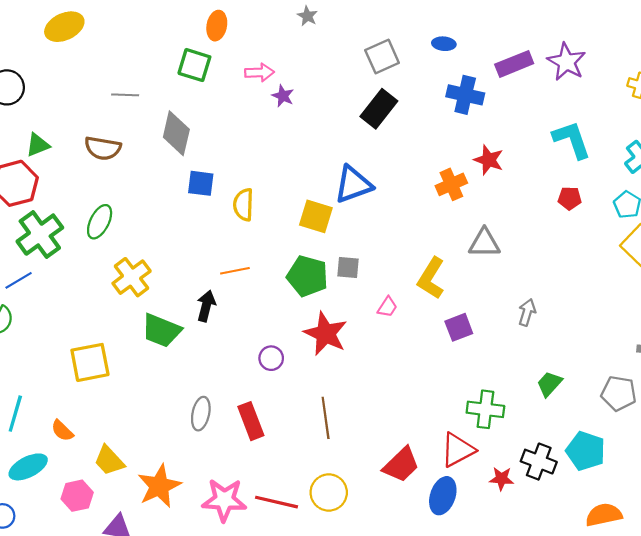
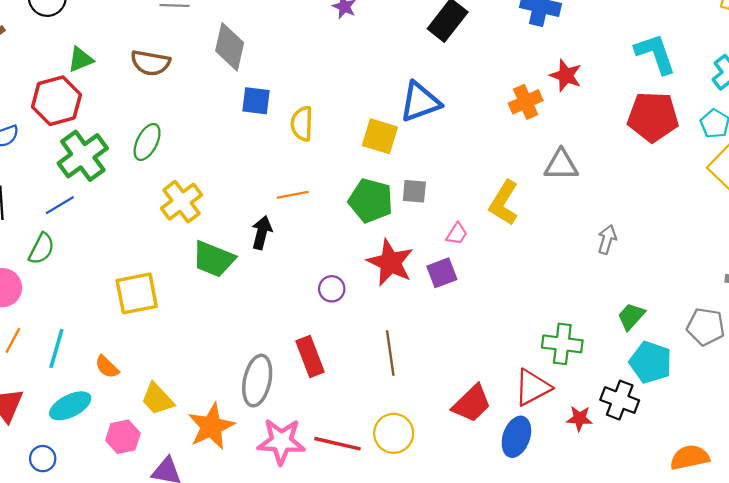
red pentagon: (570, 198) -> (653, 117), size x2.0
purple square: (459, 327) -> (442, 273), moved
gray ellipse: (201, 414) -> (257, 381), moved, size x1.4
cyan pentagon: (586, 451) -> (651, 362), moved

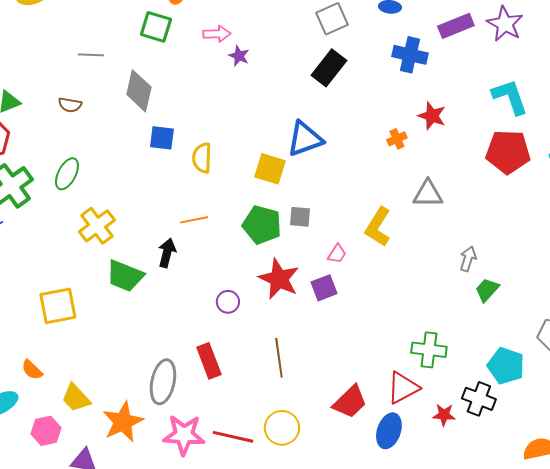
brown semicircle: (150, 63) -> (70, 105), size x0.7
orange cross: (526, 102) -> (397, 139), size x0.7
green trapezoid: (631, 316) -> (487, 290), moved

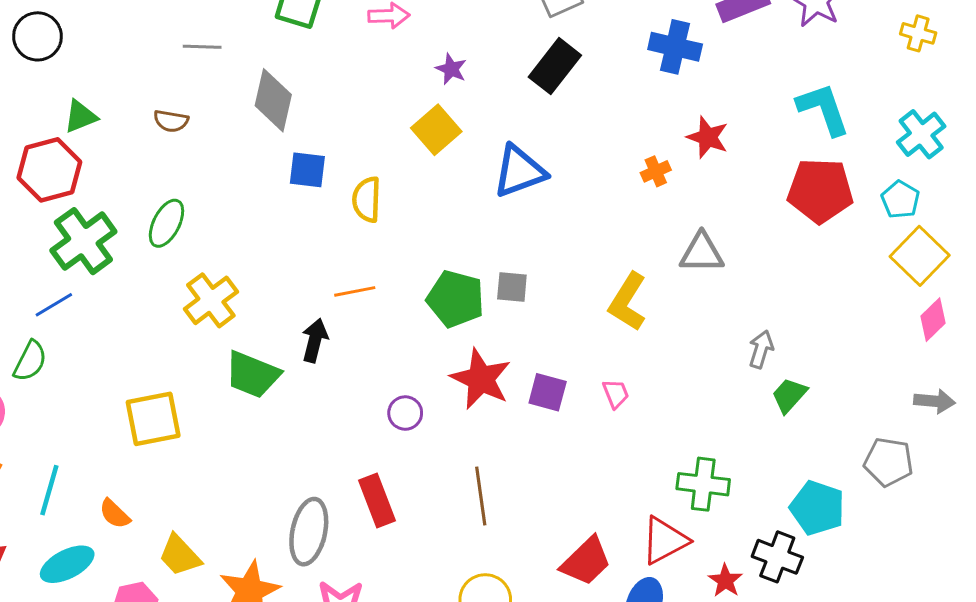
purple star: (239, 56) -> (451, 69), moved
yellow square: (270, 169) -> (436, 130), moved, turned 32
pink trapezoid: (337, 254) -> (616, 394), moved, turned -55
purple square: (324, 288) -> (548, 392), turned 36
red star: (444, 415) -> (725, 581), turned 30

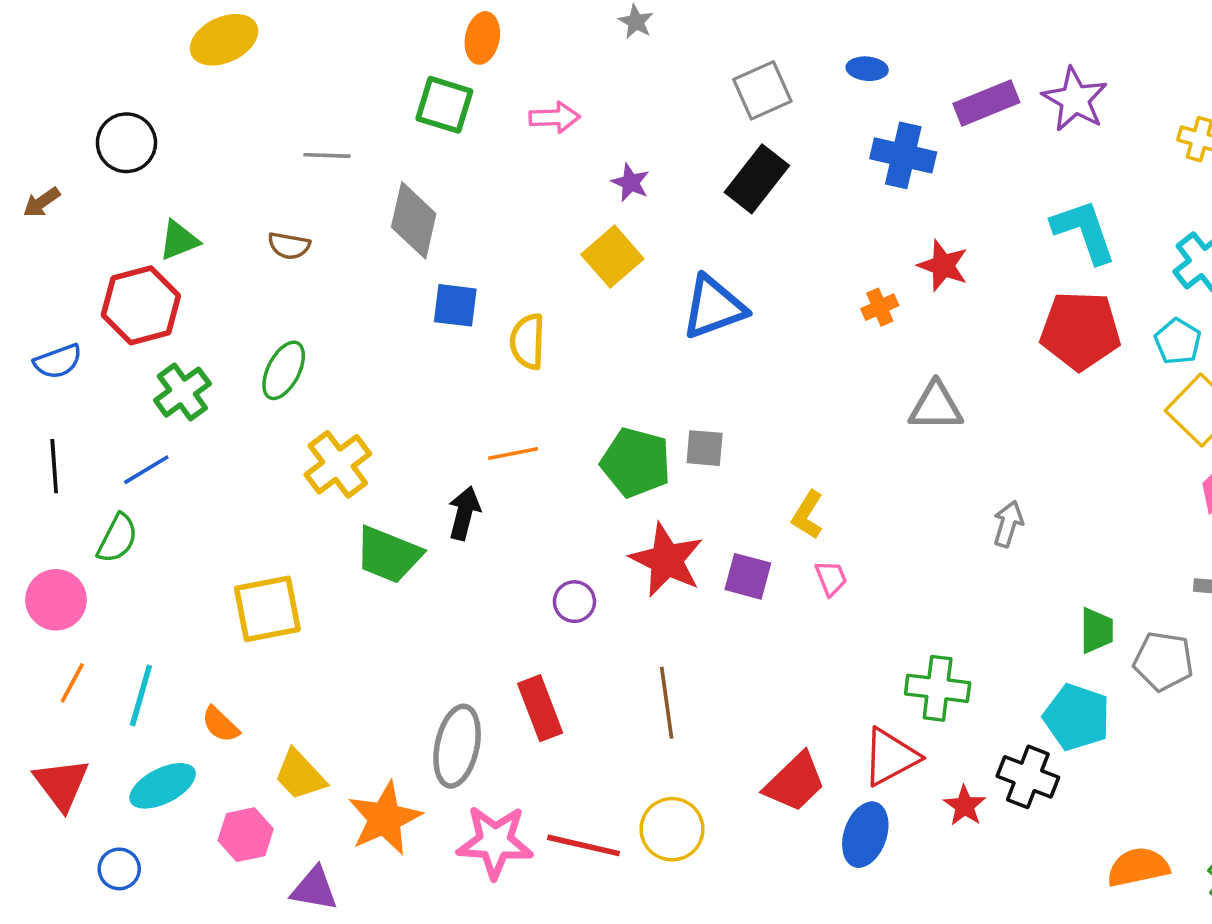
green cross: (83, 241) -> (182, 392), size x0.7
yellow L-shape: (628, 302) -> (807, 515), moved, size x0.7
green trapezoid: (789, 395) -> (1097, 630), moved, turned 138

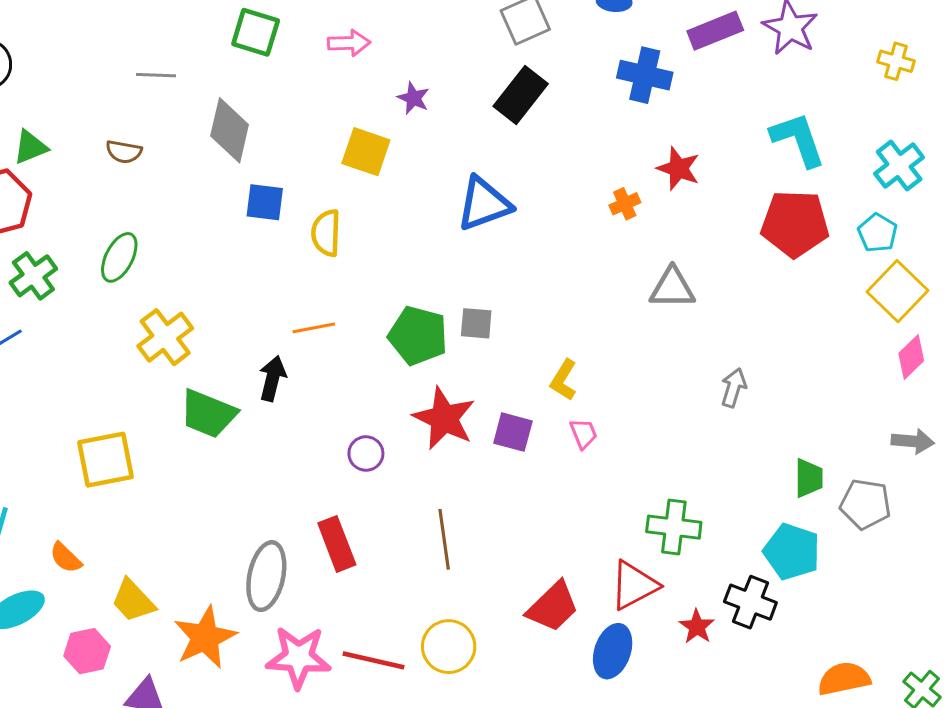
yellow square: (612, 257) -> (366, 152), moved, turned -30

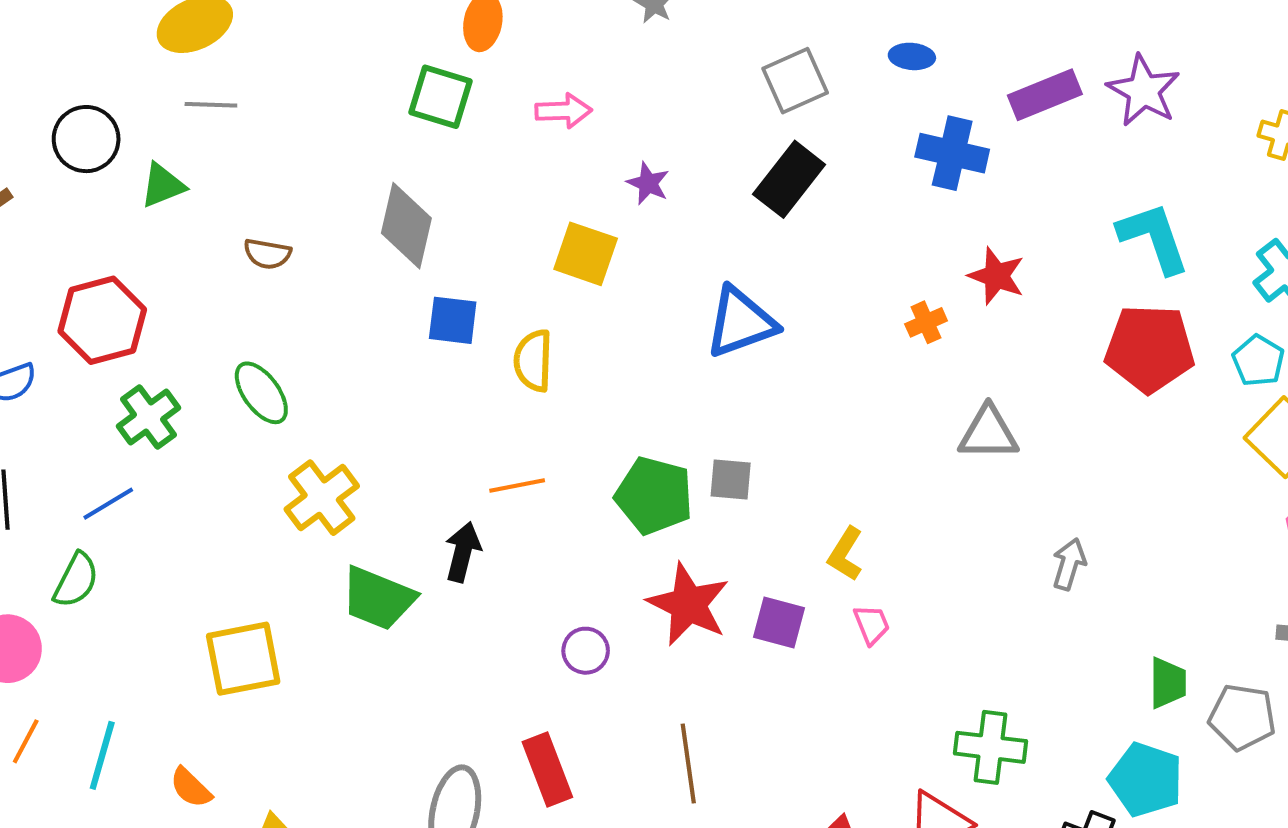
gray line: (156, 75) -> (211, 105), moved
green triangle: (30, 147) -> (163, 185), moved
green ellipse: (119, 257) -> (261, 393), turned -63

